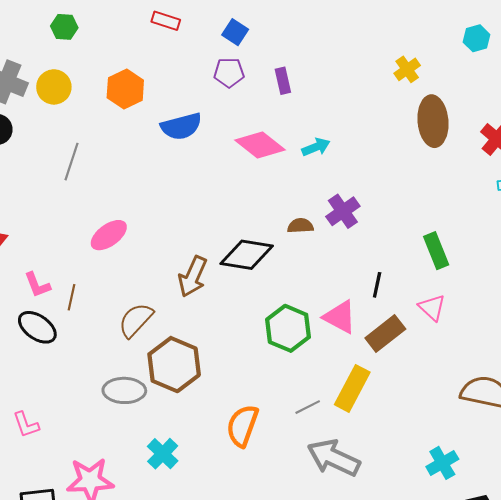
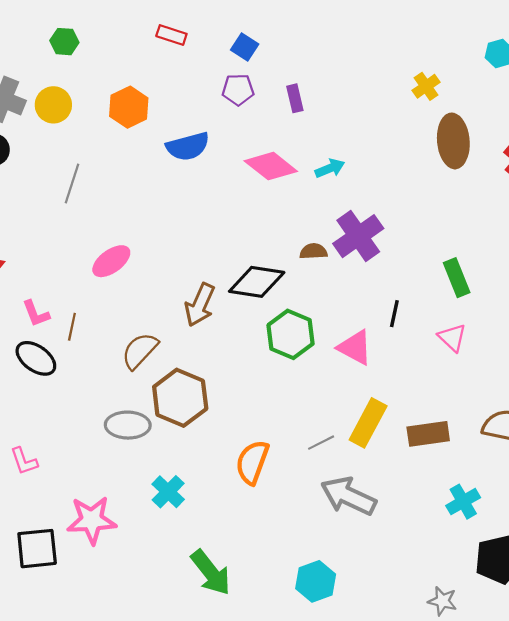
purple cross: (343, 211) -> (358, 236), size x1.4
green hexagon: (288, 328) -> (291, 334), moved
brown rectangle: (385, 334) -> (428, 434), moved, turned 30

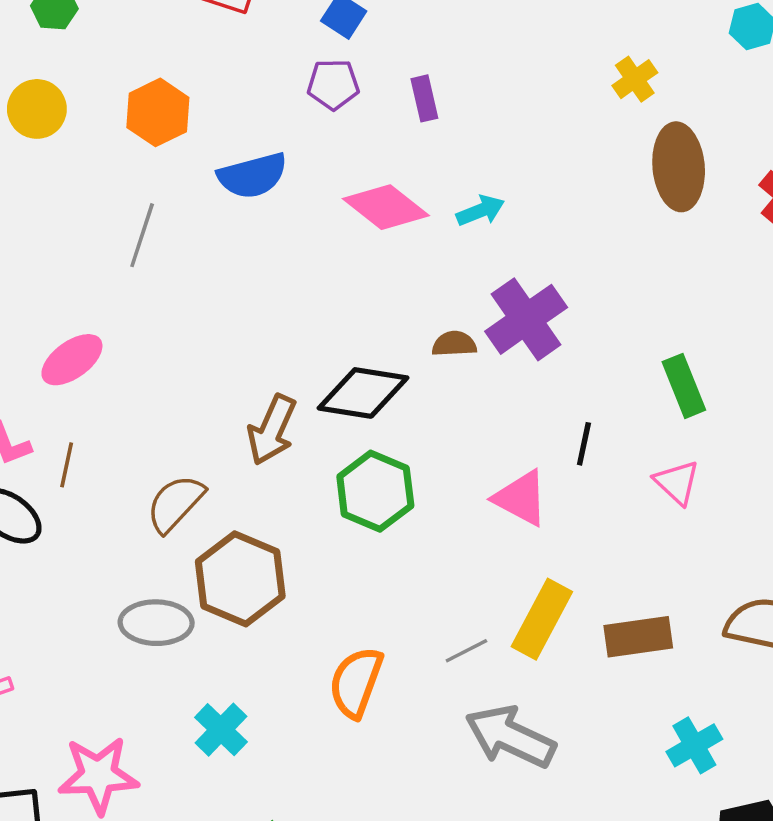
gray line: (72, 184) -> (142, 235), moved
pink ellipse: (111, 261) -> (72, 360), moved
green hexagon: (291, 334) -> (375, 491), moved

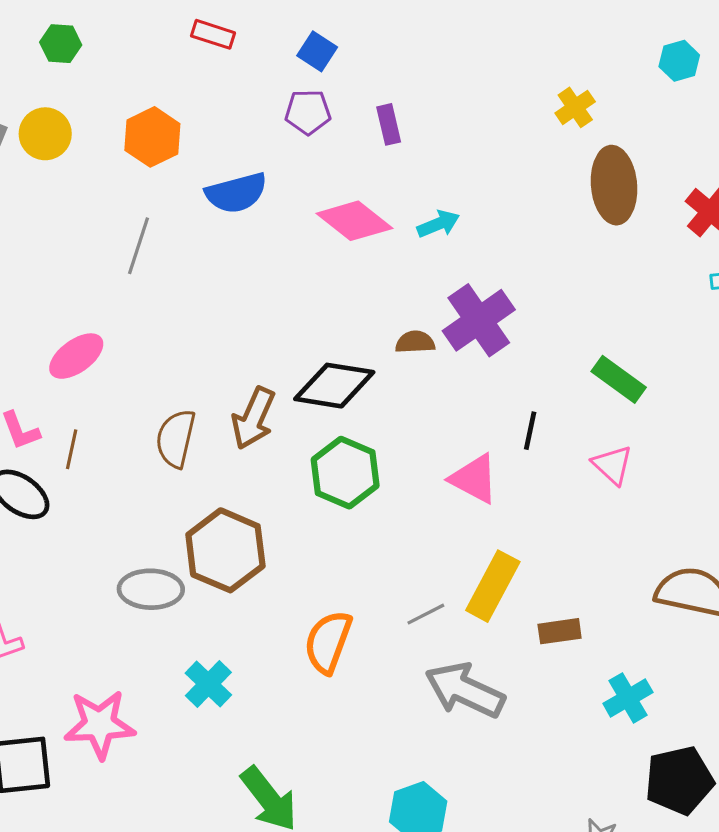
green rectangle: (684, 386) -> (619, 379), turned -32
brown semicircle: (175, 503) -> (176, 438), moved, turned -30
brown rectangle: (638, 637) -> (560, 631), moved, size x0.7

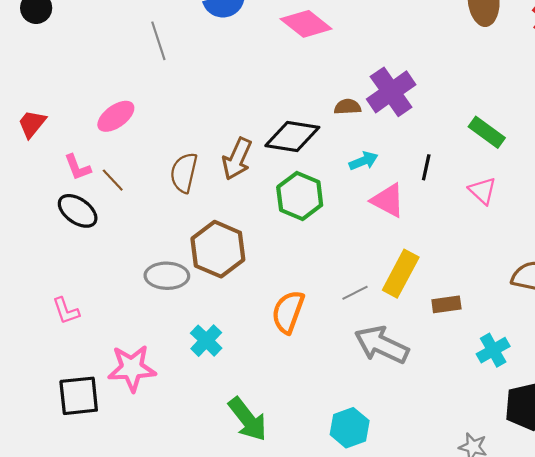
cyan arrow: (438, 224) -> (363, 161), moved
gray line: (138, 246) -> (158, 41), turned -36
brown line: (72, 449) -> (113, 180), turned -55

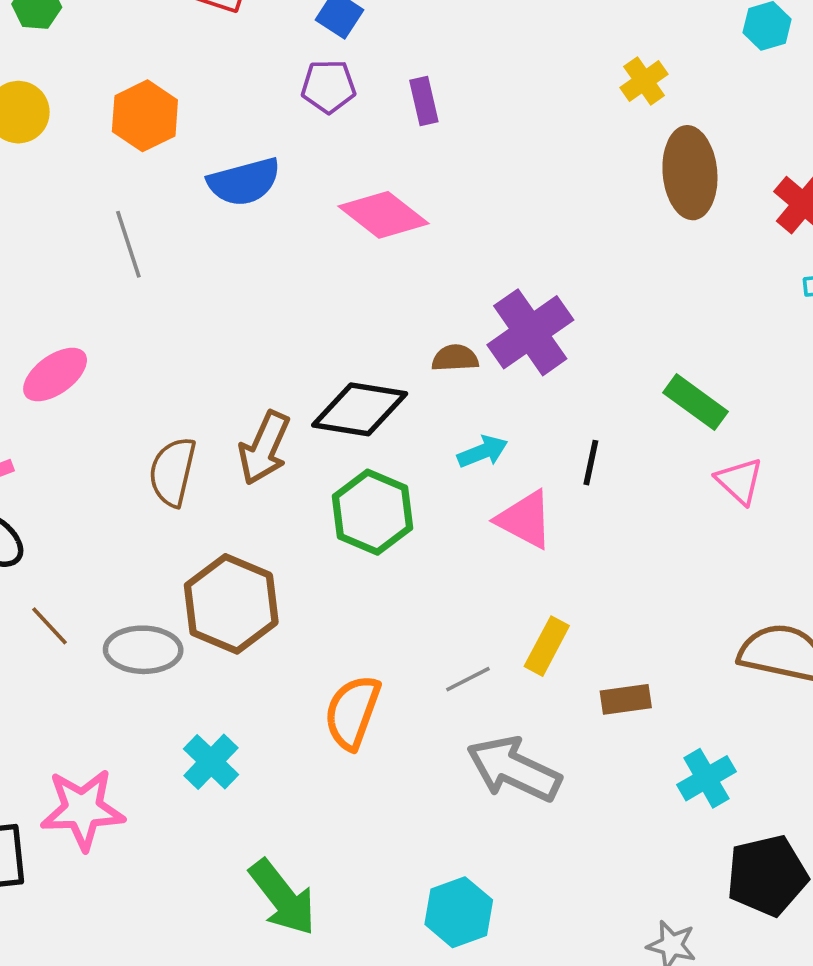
brown line: (113, 180) -> (50, 626), moved
pink triangle: (483, 191) -> (739, 481), moved
yellow rectangle: (401, 274) -> (547, 646), size x0.7

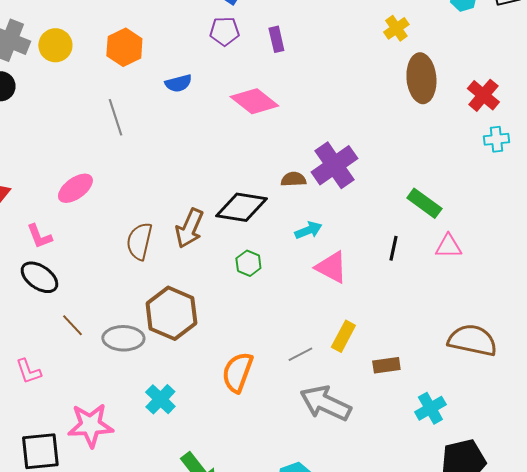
blue semicircle: (244, 182) -> (178, 83), size x0.7
black line: (591, 463) -> (393, 248), moved
pink triangle: (739, 481) -> (448, 246), turned -44
green hexagon: (372, 512) -> (248, 263), size x0.6

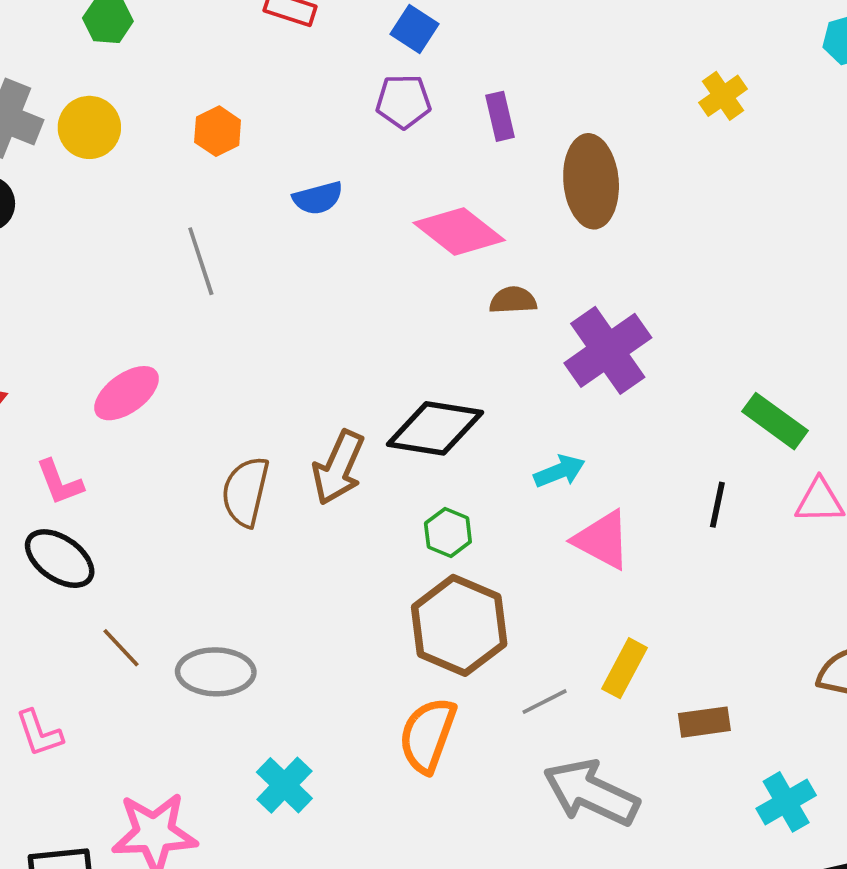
orange hexagon: (124, 47) -> (218, 131), size x0.7
brown ellipse: (421, 78) -> (591, 181), moved
brown semicircle: (293, 179) -> (513, 300), moved
brown hexagon: (171, 313) -> (459, 625), moved

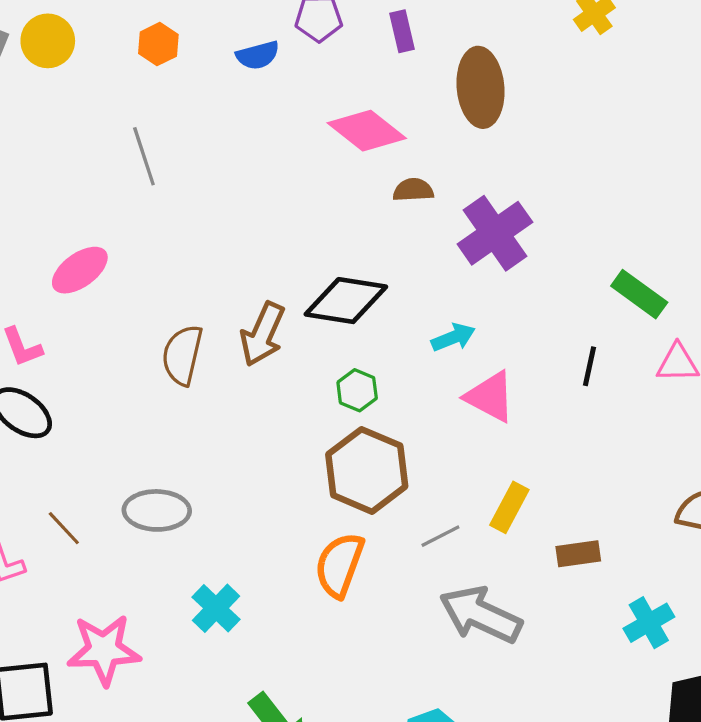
blue semicircle: (318, 198) -> (258, 55), moved
brown line: (121, 648) -> (64, 528), moved

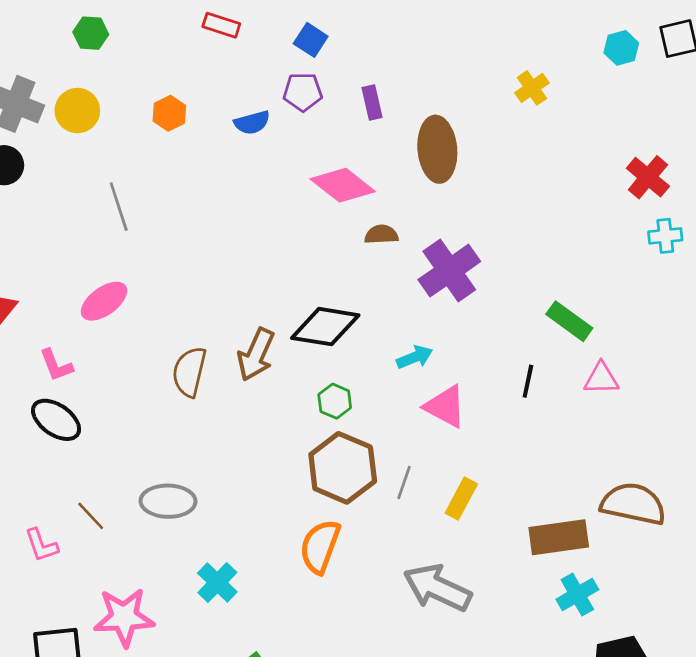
gray line: (144, 156) -> (119, 207), moved
gray line: (440, 536) -> (404, 483), moved, turned -44
brown rectangle: (578, 554) -> (559, 537), moved, size x1.6

